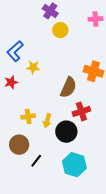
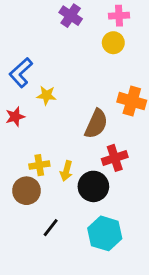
pink cross: (95, 19) -> (119, 16), moved
yellow circle: (60, 30) -> (113, 43), moved
brown circle: (19, 145) -> (26, 191), moved

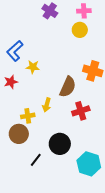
yellow arrow: (66, 171) -> (47, 105), moved
black circle: (93, 186) -> (60, 144), moved
cyan hexagon: (105, 233) -> (89, 164), moved

